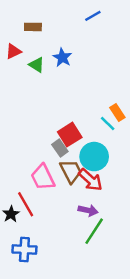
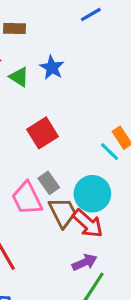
red square: (70, 135) -> (43, 133), moved
pink trapezoid: (43, 177) -> (27, 198), moved
purple arrow: (88, 210) -> (85, 262), turned -36

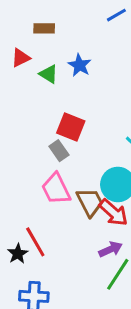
red square: (43, 133) -> (71, 127), turned -36
gray rectangle: (49, 183) -> (59, 151), moved

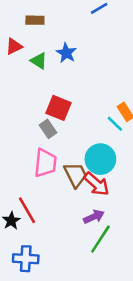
pink trapezoid: (56, 189) -> (45, 163), turned -148

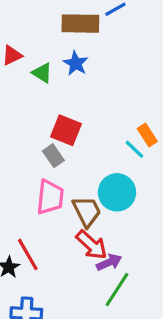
brown rectangle: (35, 20) -> (80, 24), moved, size x1.6
red arrow: (96, 184) -> (92, 245), moved

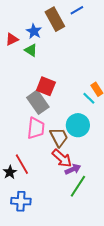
brown rectangle: (80, 24) -> (55, 19), turned 60
blue star: (76, 63) -> (34, 31), moved
gray rectangle: (53, 156) -> (38, 102), size x1.6

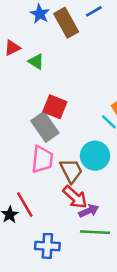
blue star: (34, 31) -> (40, 14), moved
green line: (78, 186) -> (95, 232), turned 60
blue cross: (21, 201) -> (47, 246), moved

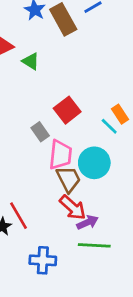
red square: (55, 107) -> (67, 110), moved, turned 30
gray rectangle: (45, 127) -> (40, 132), size x0.6
pink trapezoid: (42, 159) -> (60, 155), moved

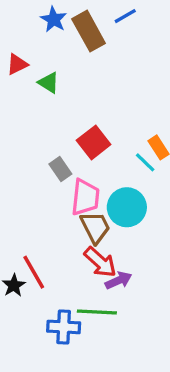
green line: (94, 245) -> (97, 312), moved

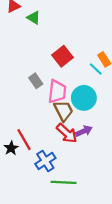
gray rectangle: (60, 169) -> (36, 81), moved
purple arrow: (119, 280) -> (84, 131), moved
green line: (97, 312) -> (64, 182), moved
blue cross: (64, 327) -> (45, 161), moved, turned -36

